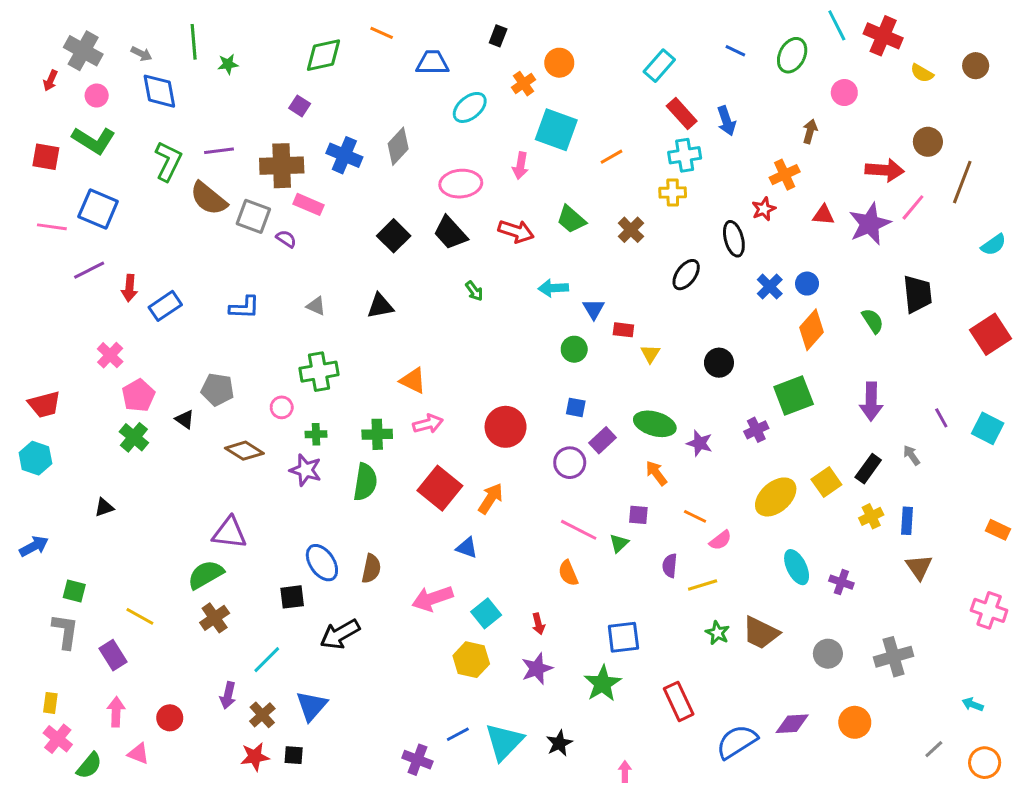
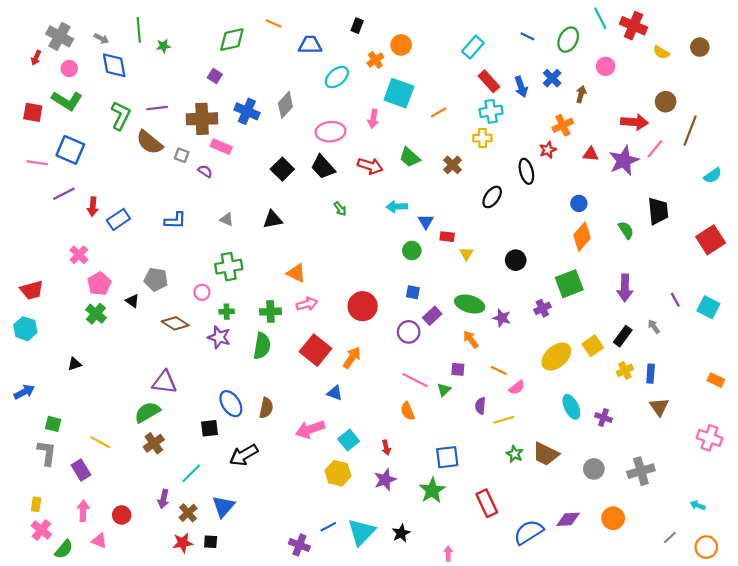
gray square: (253, 216) -> (182, 155), size x0.6
blue cross: (770, 287) -> (552, 78), moved

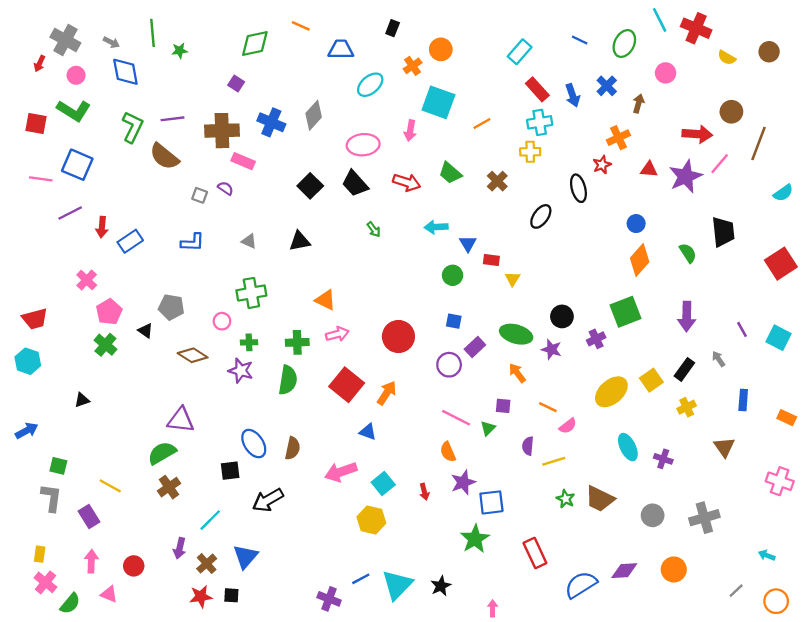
gray square: (182, 155) -> (200, 195), moved
black circle: (516, 260) -> (562, 316), moved
blue rectangle: (651, 374) -> (743, 400), moved
purple star: (385, 480) -> (463, 482), moved

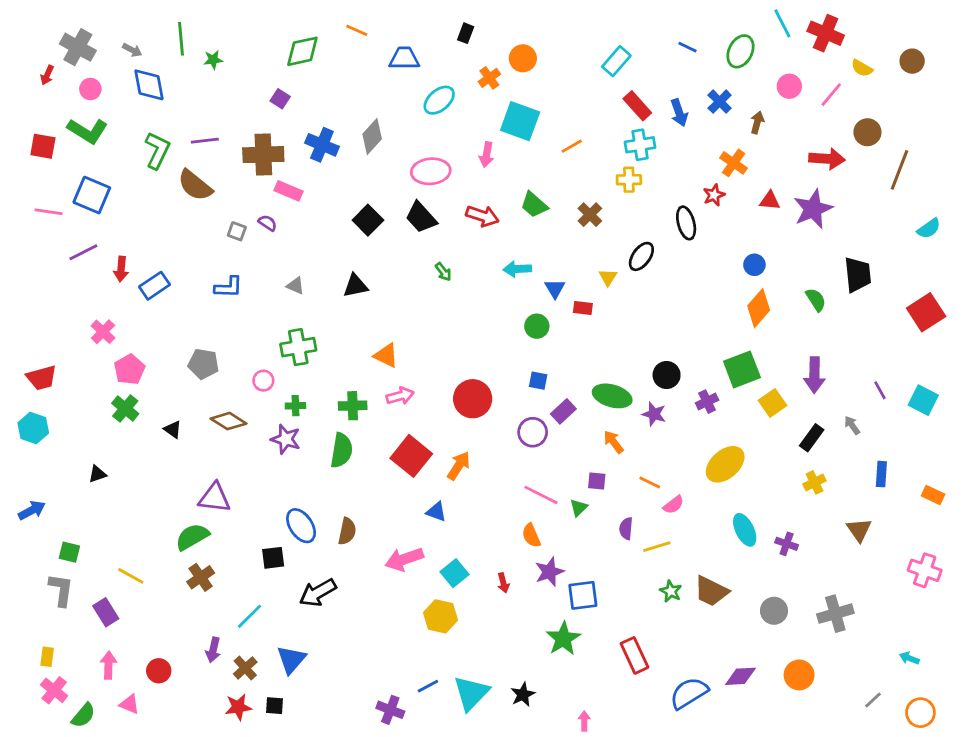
orange cross: (618, 138) -> (734, 163), turned -30
pink line: (720, 164) -> (831, 95), moved
yellow triangle: (513, 279) -> (608, 277), moved
black triangle: (145, 331) -> (173, 429), moved
yellow square: (651, 380) -> (773, 403), moved

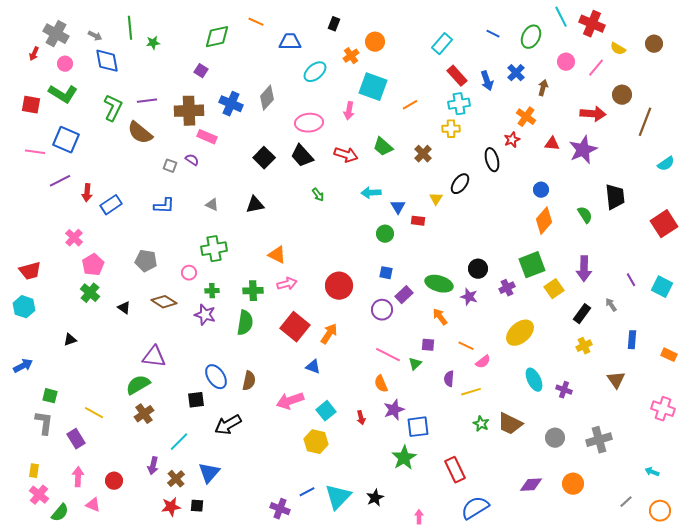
blue semicircle: (689, 693) -> (475, 508), moved

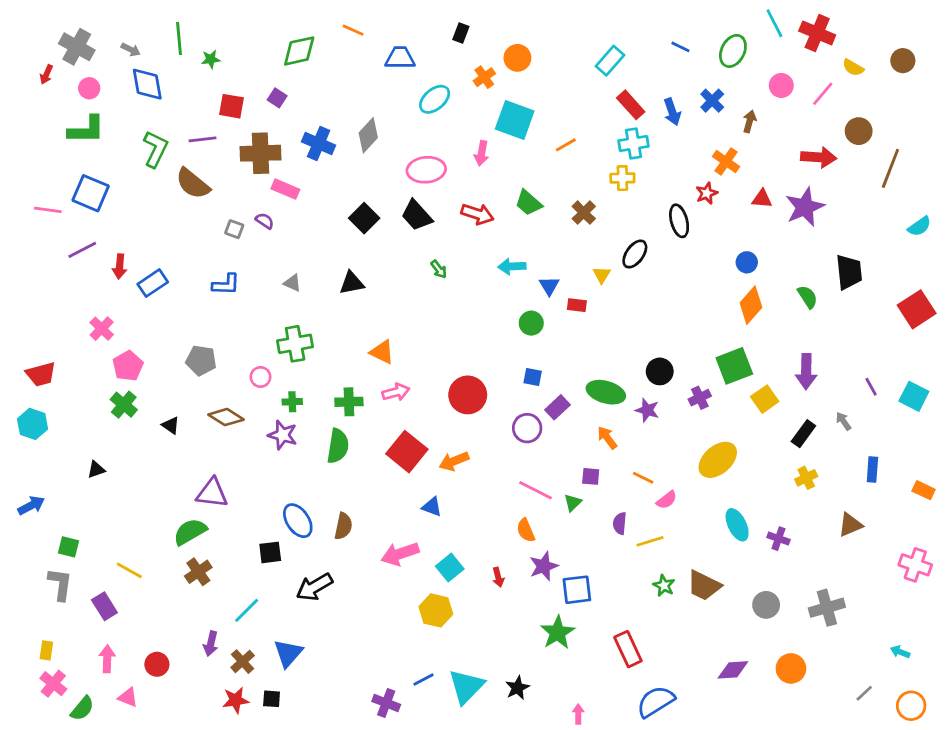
green L-shape: (63, 94) -> (86, 130), turned -32
red square: (31, 105) -> (231, 106), moved
orange arrow: (329, 334) -> (454, 461), turned -145
brown triangle: (616, 380) -> (850, 525), turned 42

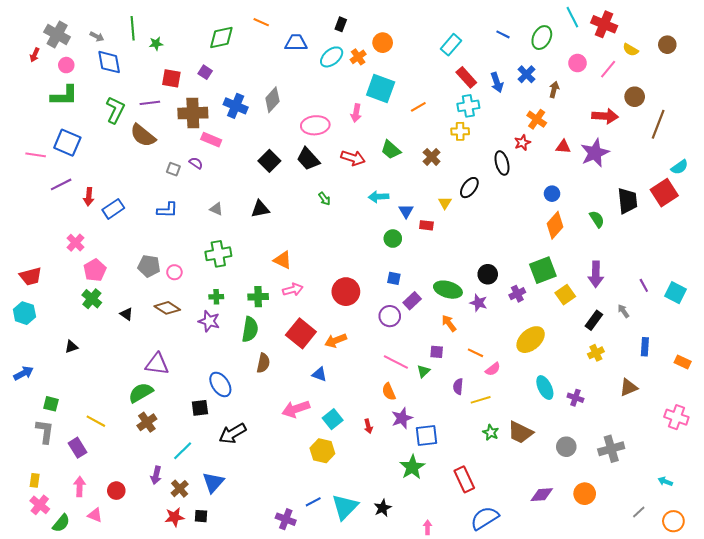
cyan ellipse: (435, 99) -> (332, 57), moved
red square: (917, 309) -> (664, 193), moved
pink circle: (261, 377) -> (174, 272), moved
brown semicircle: (343, 526) -> (263, 363), moved

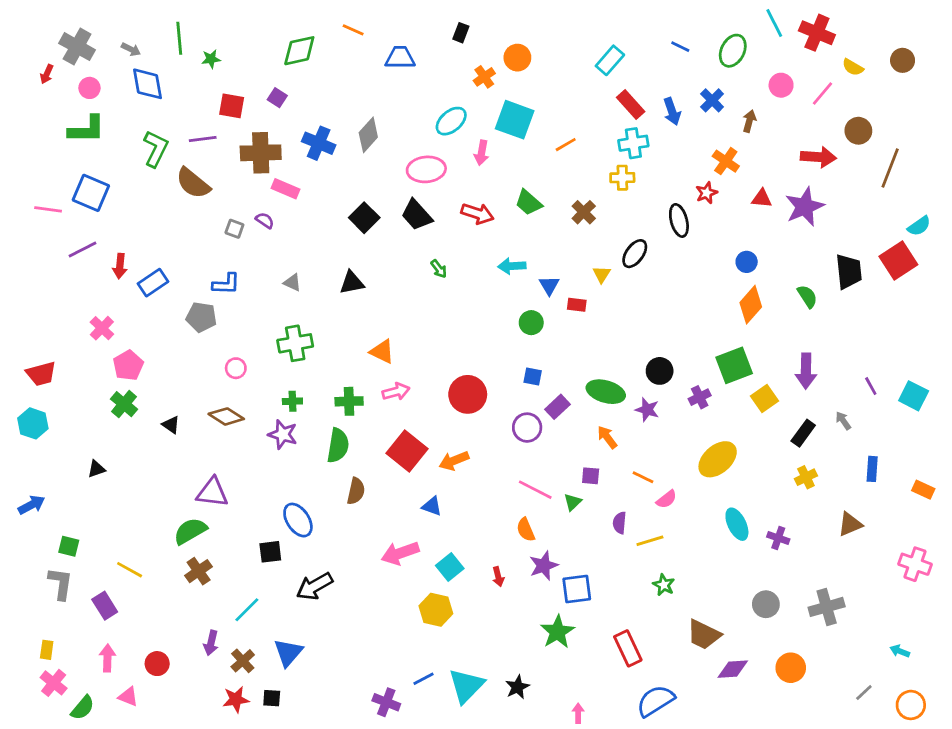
cyan ellipse: (332, 57) -> (451, 121), moved
gray pentagon: (149, 266) -> (201, 317), moved
brown trapezoid: (520, 432) -> (704, 635), moved

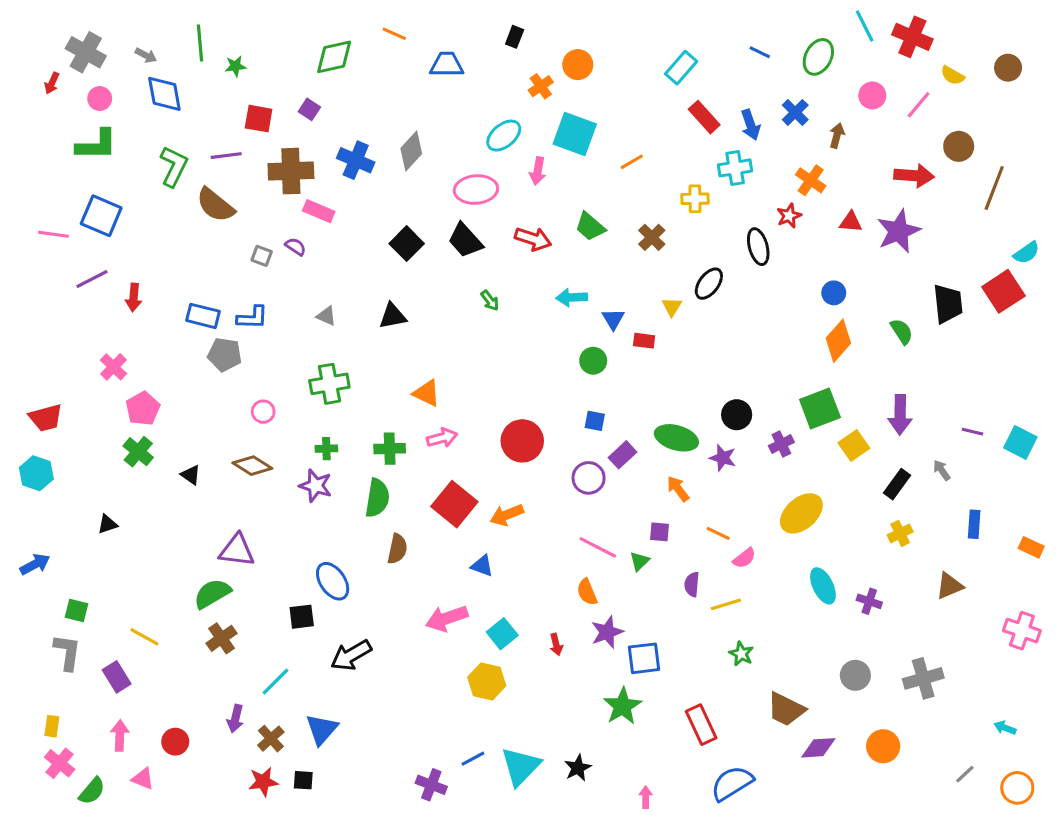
cyan cross: (633, 143) -> (735, 168), moved
blue rectangle: (153, 283) -> (203, 316), moved, turned 48
purple line: (871, 386) -> (973, 432), turned -48

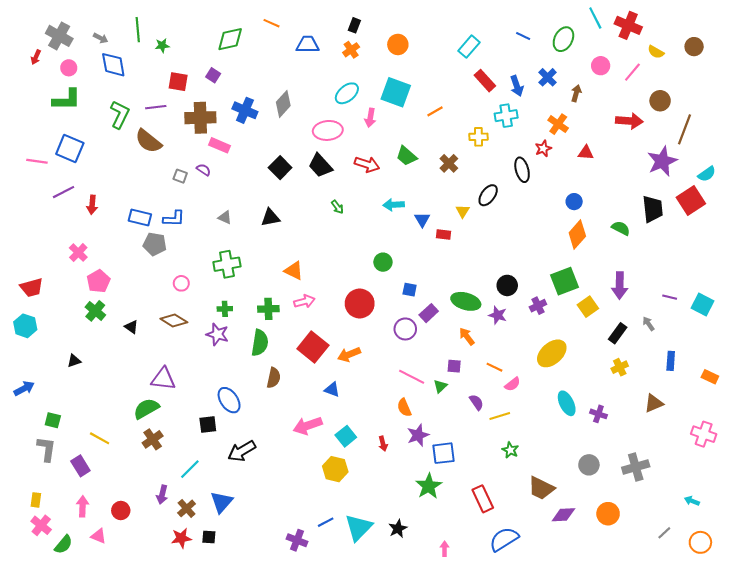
orange cross: (541, 86) -> (351, 50), moved
purple star: (899, 231) -> (662, 161), moved
green semicircle: (902, 331) -> (621, 228), turned -30
green circle: (593, 361) -> (383, 262), moved
purple semicircle: (692, 584) -> (476, 402), turned 140

